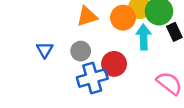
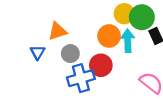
orange triangle: (87, 16) -> (57, 31), moved
orange circle: (123, 18) -> (109, 36), moved

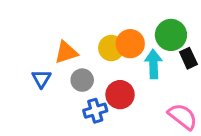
yellow circle: (124, 14) -> (111, 48), moved
orange circle: (109, 36) -> (130, 44), moved
blue cross: (81, 78) -> (95, 111), size x0.7

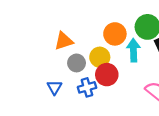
yellow circle: (111, 48) -> (100, 57), moved
blue triangle: (41, 79) -> (54, 87), moved

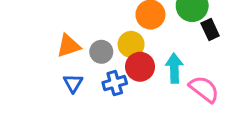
orange triangle: (64, 41) -> (69, 46), moved
cyan arrow: (134, 50) -> (174, 68), moved

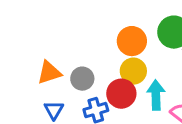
yellow circle: (131, 44) -> (133, 71), moved

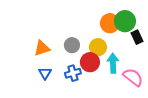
orange circle: (132, 41) -> (110, 23), moved
gray circle: (82, 79) -> (72, 45), moved

